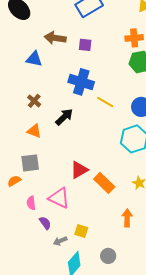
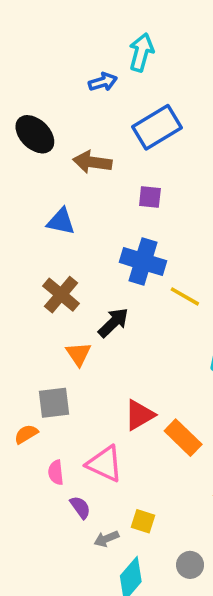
brown arrow: (55, 38) -> (92, 162), moved
brown cross: (34, 101) -> (61, 295), size x1.5
orange triangle: (34, 131) -> (78, 354), moved, turned 35

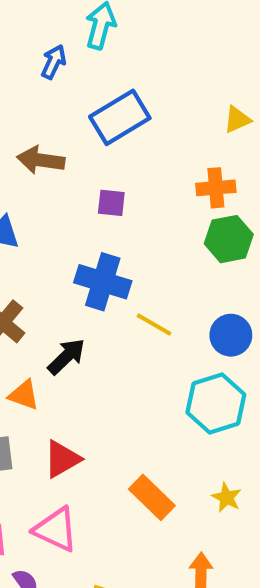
blue arrow: (103, 82) -> (54, 62), turned -48
orange triangle: (78, 354) -> (24, 395), turned -36
red triangle: (139, 415) -> (62, 459), moved

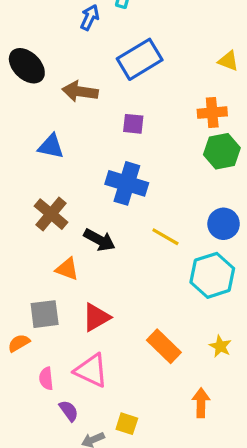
yellow triangle: (237, 120) -> (228, 61), turned 45
yellow line: (154, 324) -> (165, 237), moved
black arrow: (66, 357) -> (99, 240), turned 72

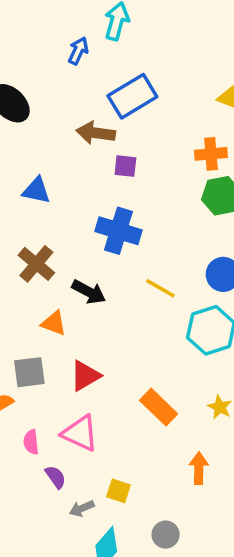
brown arrow: (80, 92) -> (96, 133), moved

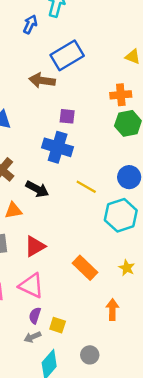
purple square: (125, 166) -> (67, 116), moved
orange triangle: (54, 323) -> (13, 211), turned -30
purple semicircle: (56, 477) -> (35, 316), moved, turned -126

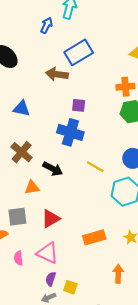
orange rectangle: (85, 268) -> (94, 237), turned -60

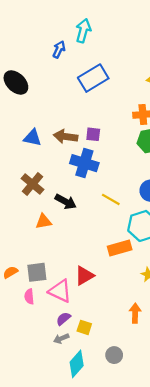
brown arrow: (57, 74) -> (66, 137), moved
gray square: (17, 217) -> (37, 272), moved
red triangle: (51, 219) -> (84, 276), moved
orange rectangle: (94, 237) -> (120, 248), moved
purple semicircle: (51, 279) -> (63, 319), turned 32

